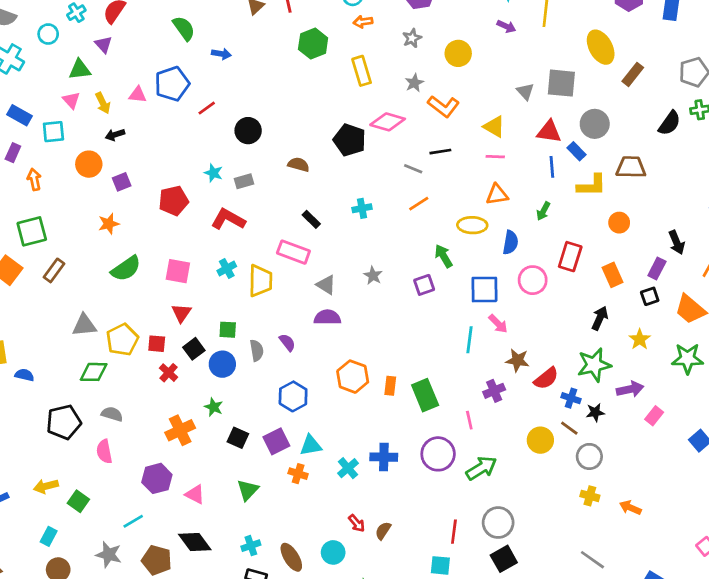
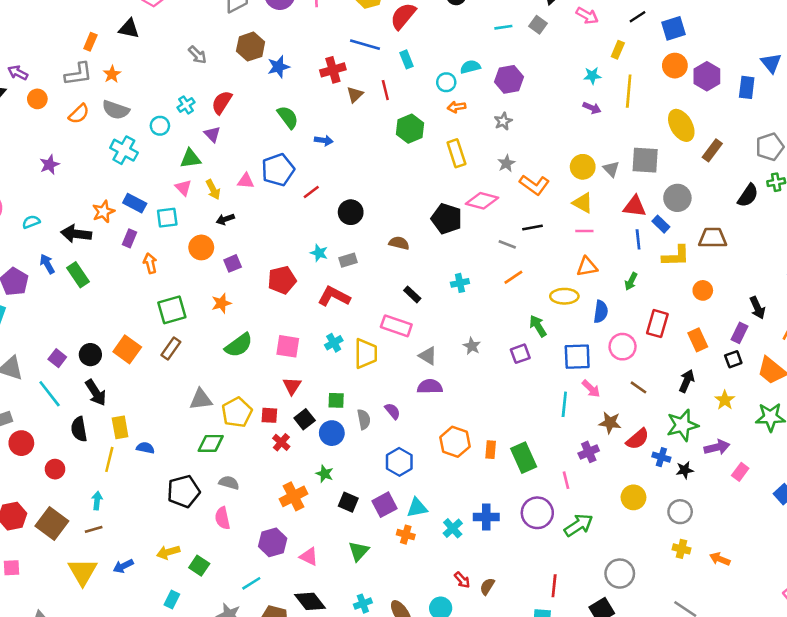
yellow circle: (458, 53) -> (583, 167), moved
green square: (32, 231) -> (172, 310), moved
brown line: (569, 428) -> (638, 387), moved
gray circle: (498, 523) -> (620, 574), moved

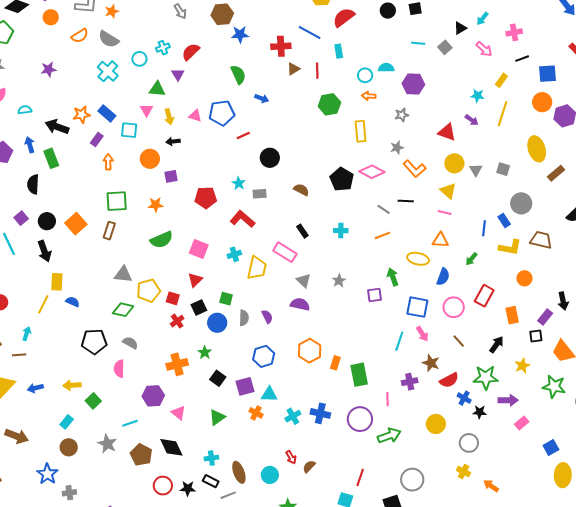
gray square: (645, 160) -> (503, 169), size x0.6
red triangle: (635, 206) -> (447, 132), moved
brown rectangle: (171, 349) -> (109, 231), turned -30
black semicircle: (79, 429) -> (33, 184), moved

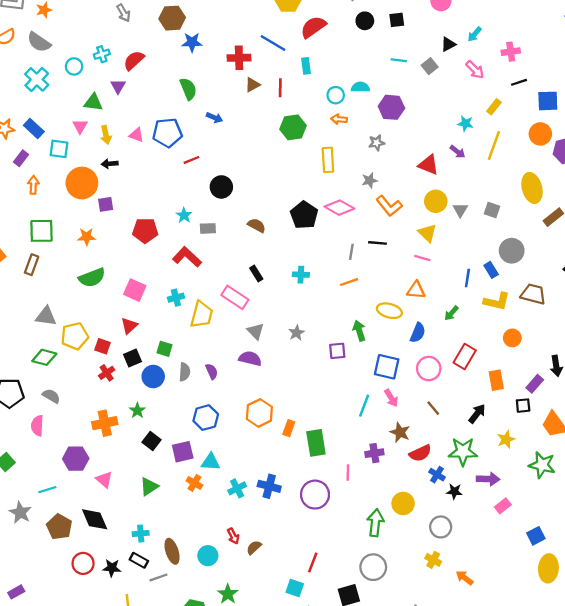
orange circle: (150, 159) -> (82, 183), size x1.4
gray line: (384, 209) -> (351, 252), turned 64
green arrow: (389, 436) -> (375, 523), moved, turned -65

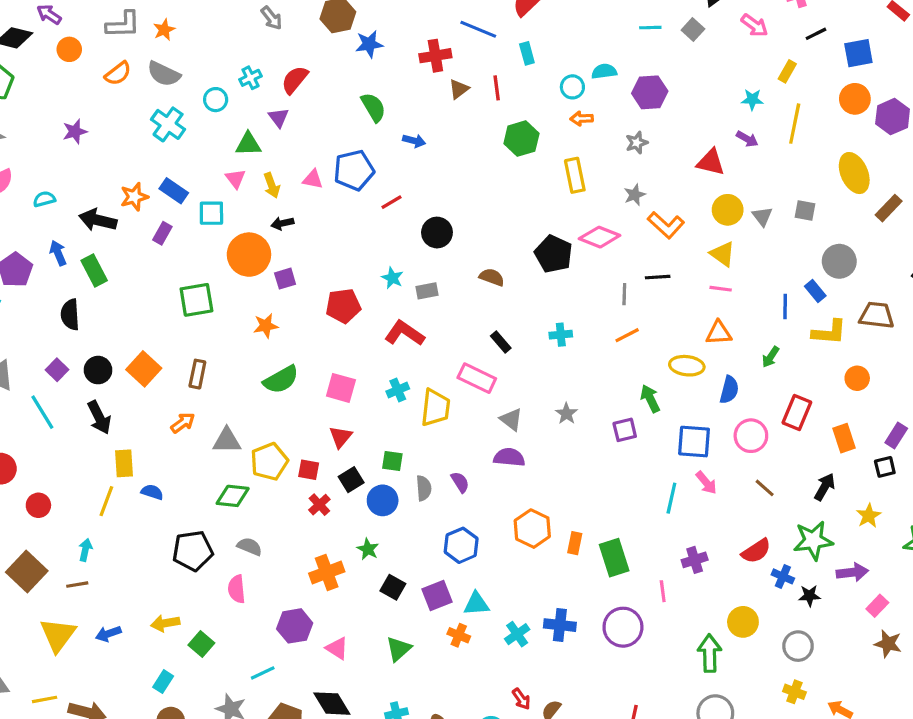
orange arrow: (33, 185) -> (183, 423), moved, turned 60
green square: (42, 231) -> (196, 300), moved
brown star: (400, 432) -> (888, 644), moved

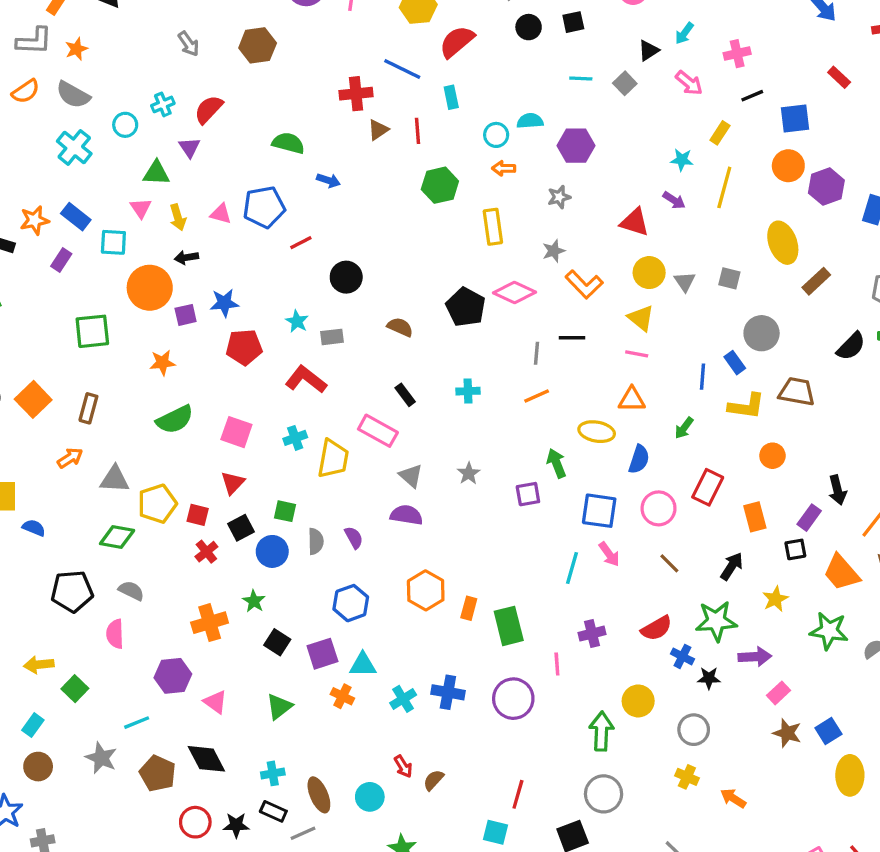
blue star: (369, 44) -> (224, 303), moved
green semicircle: (373, 107) -> (288, 143), turned -48

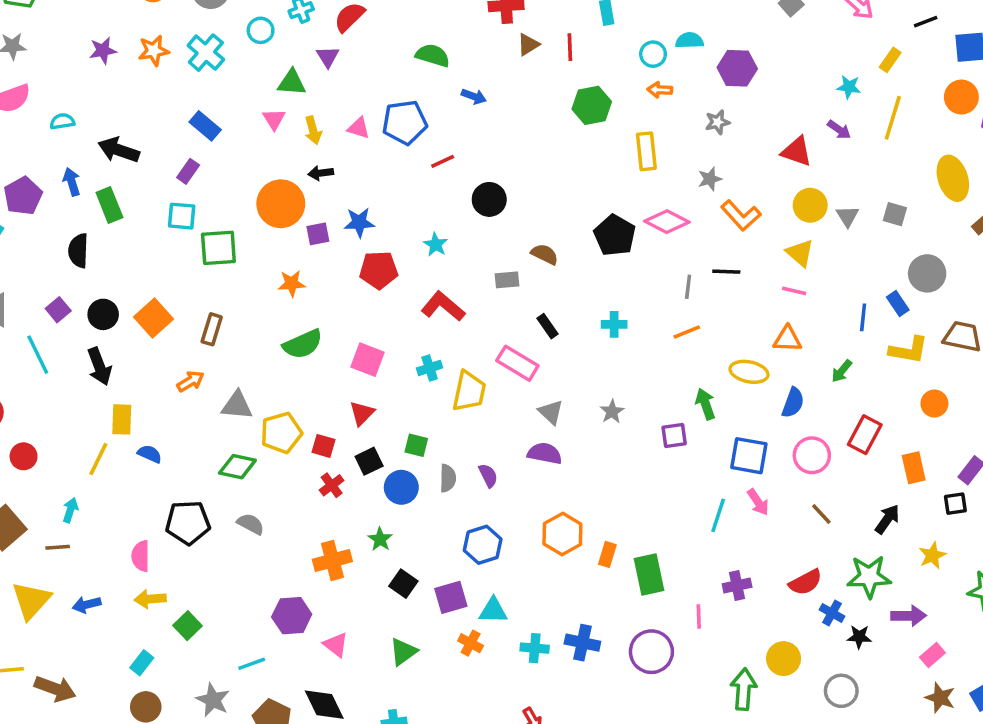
orange star: (34, 220) -> (154, 51), moved
cyan square: (113, 242) -> (182, 216), moved
gray rectangle: (332, 337) -> (507, 280), moved
pink semicircle: (115, 634) -> (141, 556), moved
cyan cross: (403, 699) -> (535, 648), turned 35

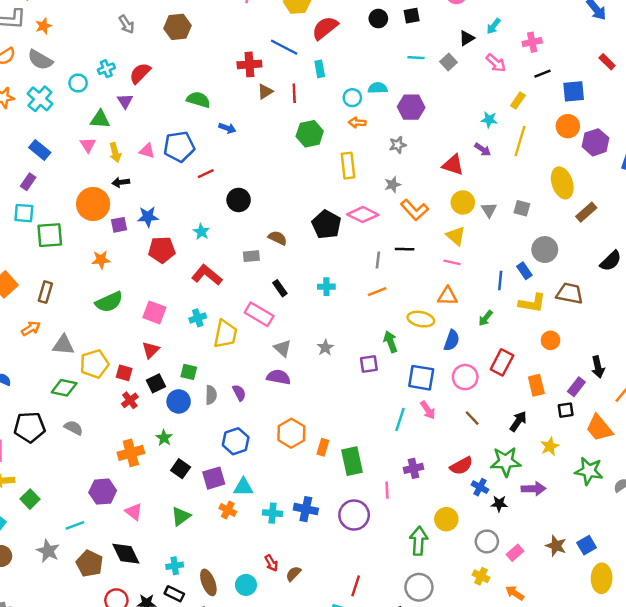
pink rectangle: (932, 655) -> (515, 553), moved

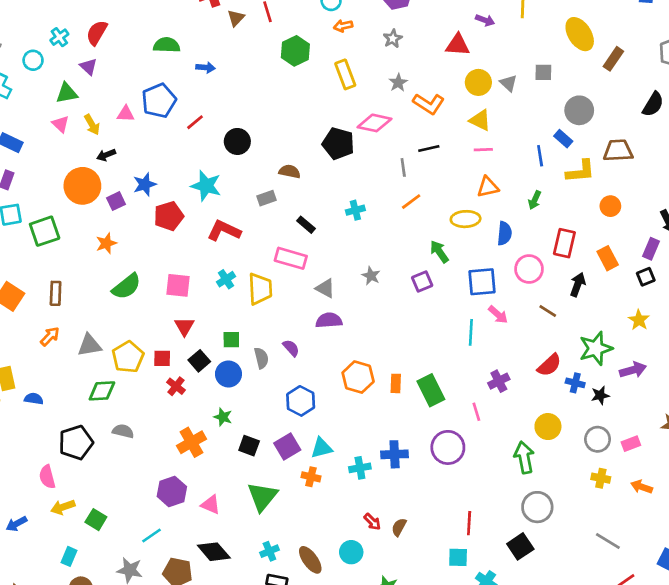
cyan star: (201, 232) -> (206, 186), size x1.6
black arrow: (518, 421) -> (578, 285), moved
green triangle: (181, 516) -> (262, 497), size x1.4
pink rectangle: (515, 553) -> (631, 444), turned 35

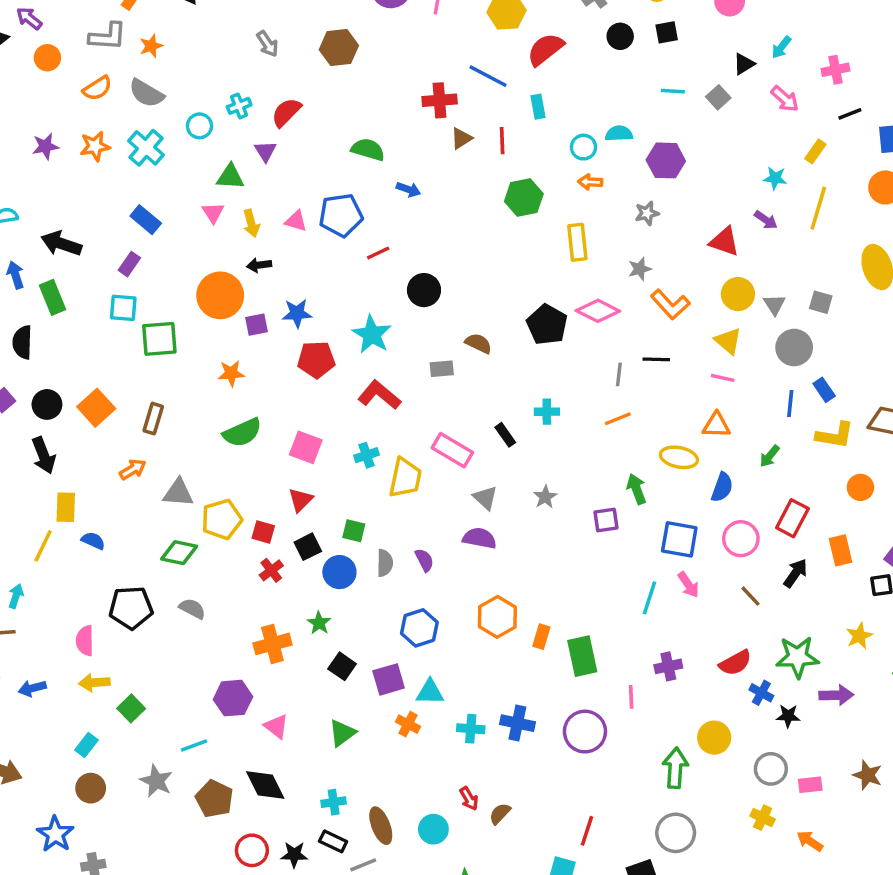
gray circle: (579, 110) -> (794, 348), moved
black rectangle: (306, 225) -> (505, 435), moved
green triangle: (262, 497) -> (342, 733), size x0.7

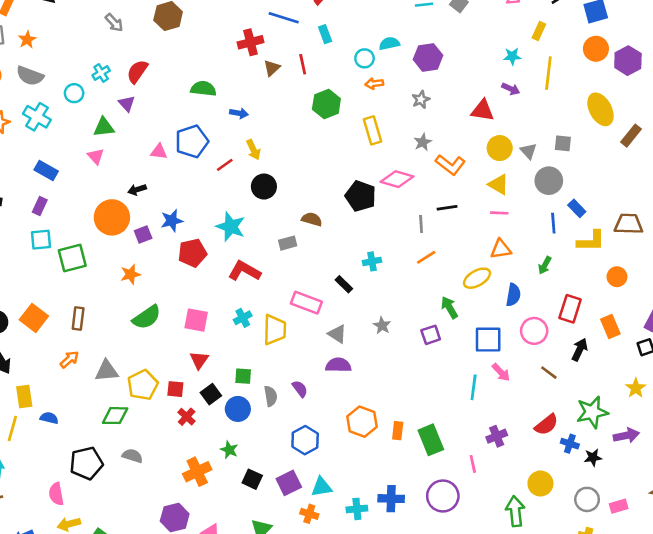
yellow arrow: (251, 223) -> (253, 150), moved
yellow ellipse: (679, 457) -> (477, 278), turned -32

